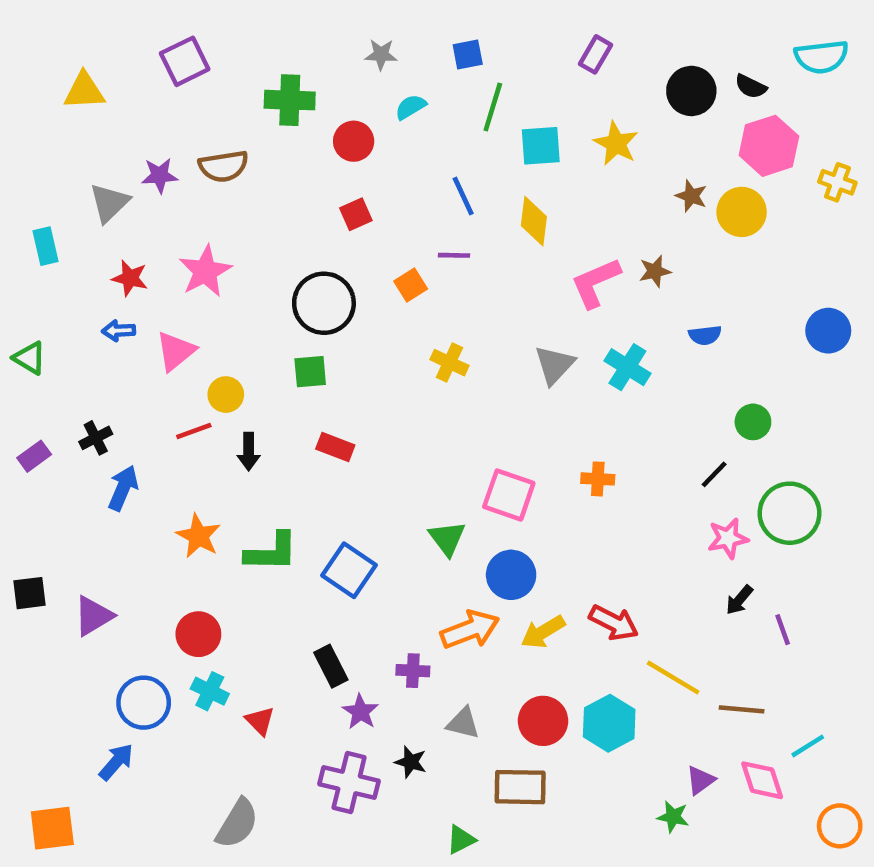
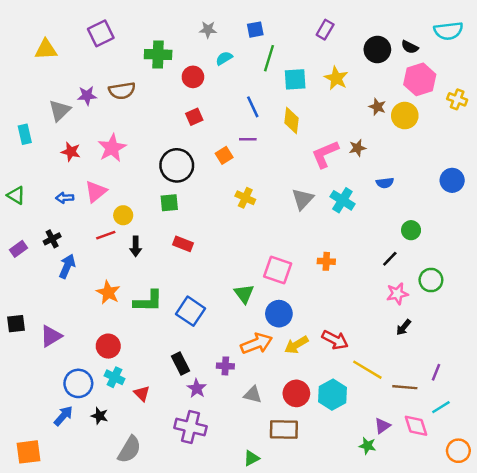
blue arrow: (119, 331) -> (65, 198), moved
green circle: (789, 513) -> (431, 280), size x0.7
purple line: (783, 630) -> (436, 372), moved, turned 42
black star: (411, 762) -> (100, 416), moved

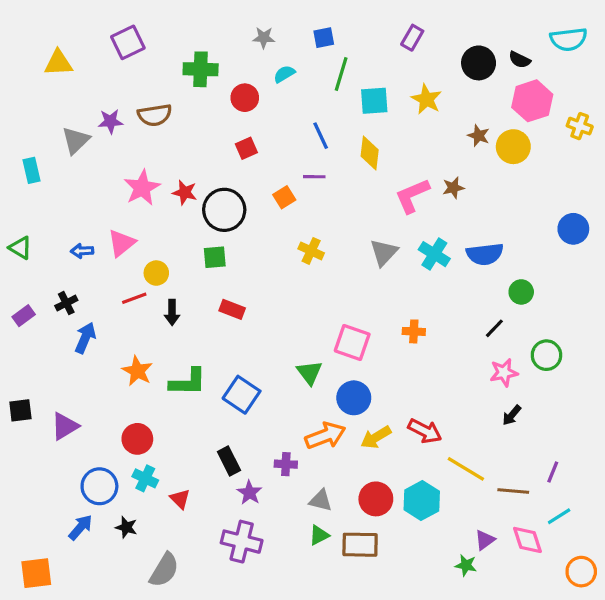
red star: (71, 152) -> (185, 192), moved
blue semicircle: (385, 183) -> (485, 254), moved, size x1.6
green triangle: (252, 458) -> (319, 535), moved

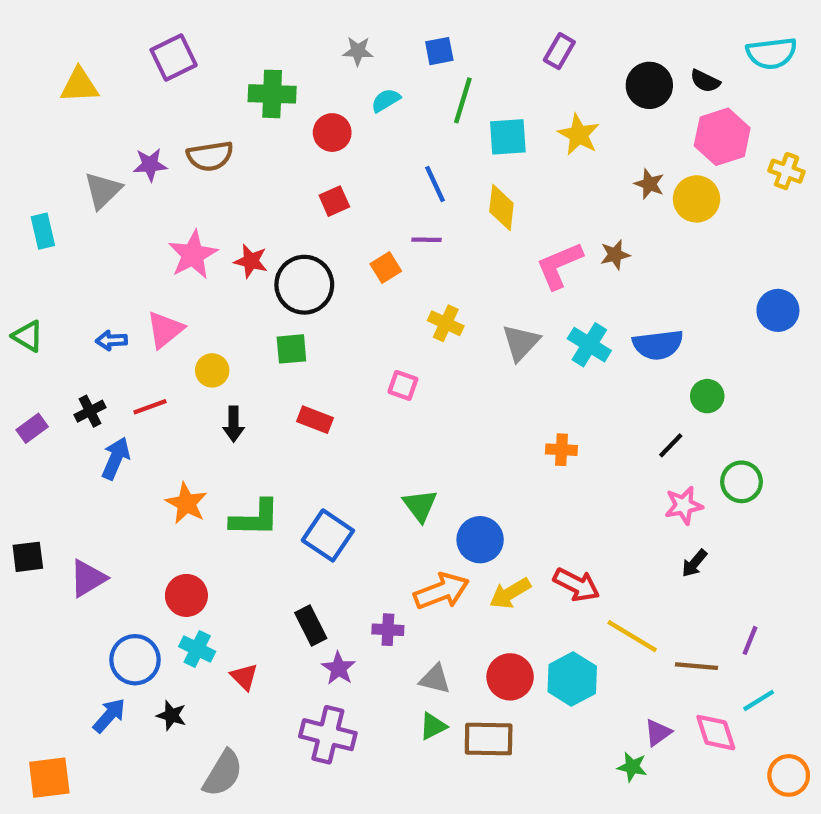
yellow cross: (311, 251) -> (446, 323), moved
red line: (134, 298) -> (150, 407), moved
pink square: (352, 343) -> (403, 385), moved, size x0.6

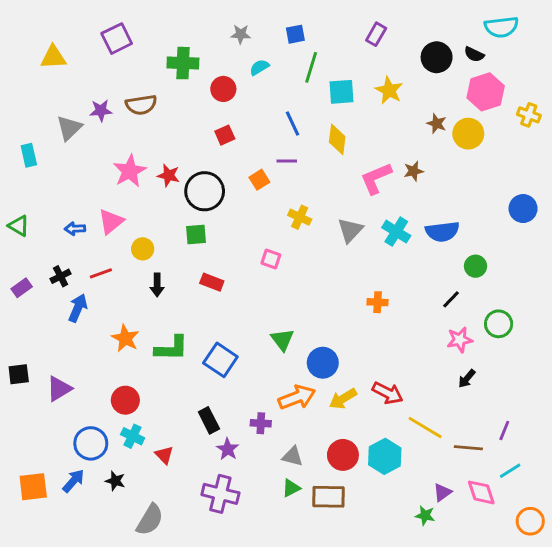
cyan semicircle: (772, 53) -> (501, 27), moved
orange square: (49, 778) -> (33, 487), moved

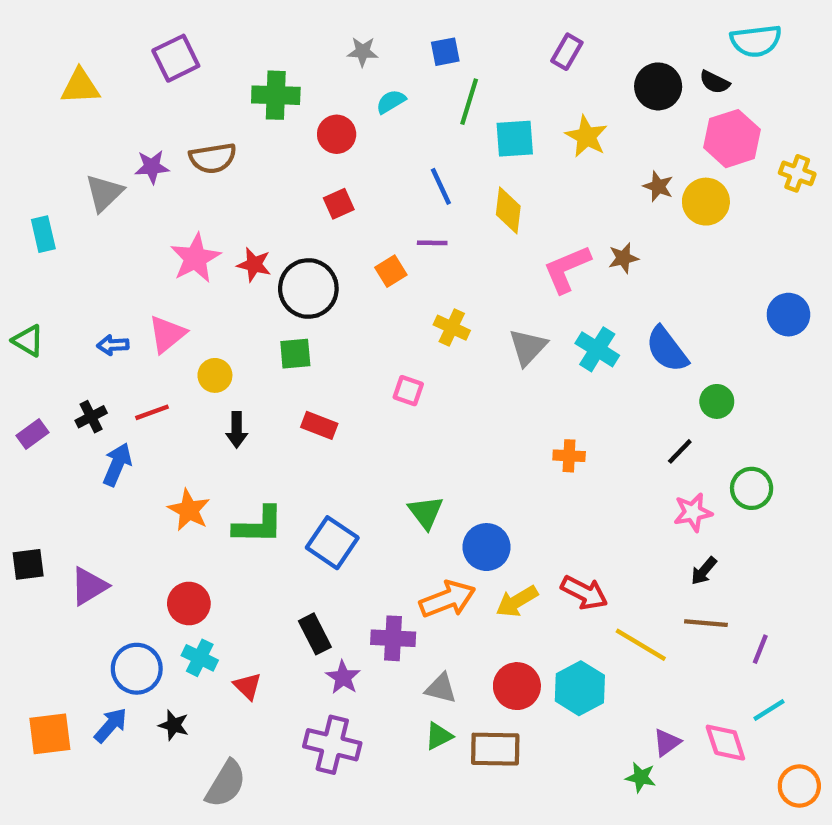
blue semicircle: (442, 232) -> (667, 349), turned 60
purple cross: (261, 423) -> (393, 638), size x1.4
brown line: (468, 448) -> (706, 623), moved

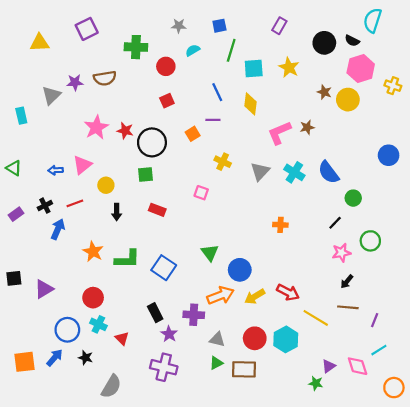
cyan semicircle: (756, 41) -> (372, 20), turned 115

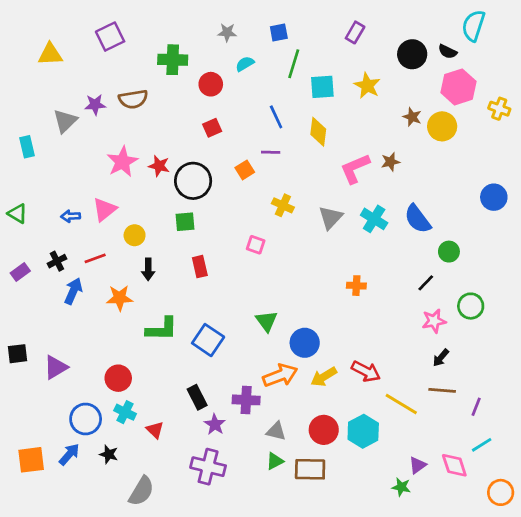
red rectangle: (157, 210) -> (200, 267), turned 56
orange star: (93, 252) -> (120, 298), moved, turned -30

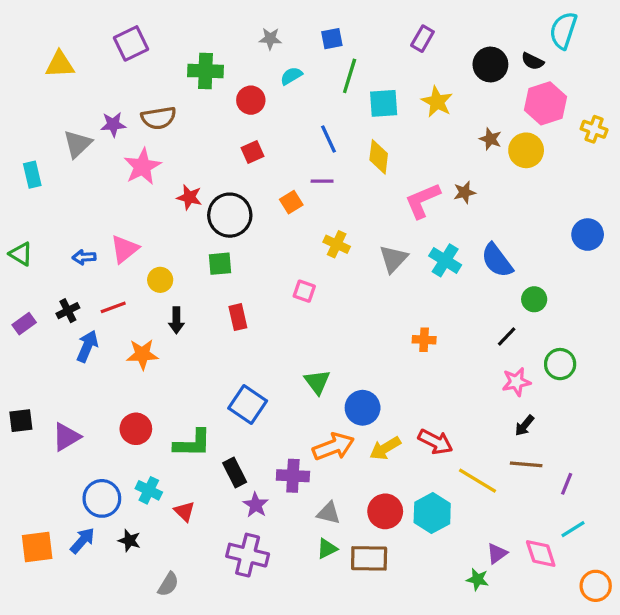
pink star: (122, 162) -> (142, 167), moved
green L-shape: (162, 329) -> (193, 443), moved
red circle: (118, 378) -> (136, 429), moved
gray semicircle: (141, 491) -> (168, 584), size x0.7

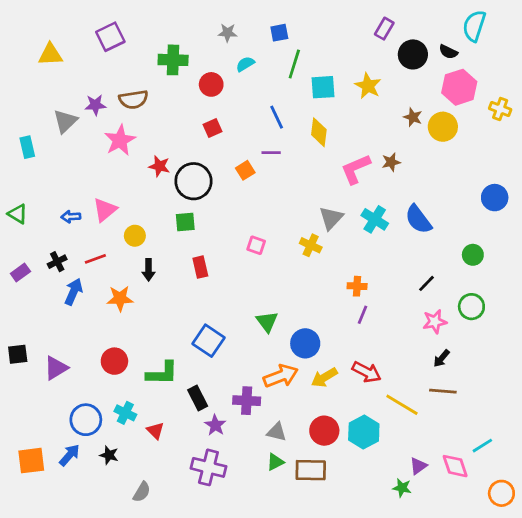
purple rectangle: (422, 39) -> (384, 29), moved
yellow cross: (337, 244) -> (311, 245), moved
green circle: (534, 299) -> (473, 255), moved
purple line: (567, 484) -> (362, 315), moved

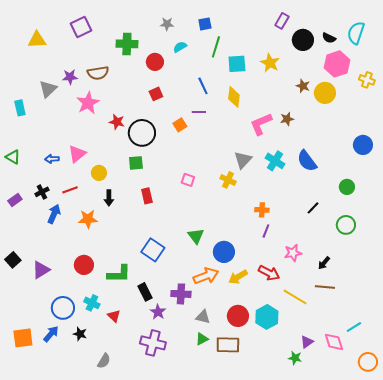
cyan semicircle: (474, 26) -> (356, 33), moved
pink star: (435, 322) -> (293, 253), moved
black square: (18, 354) -> (13, 260), turned -35

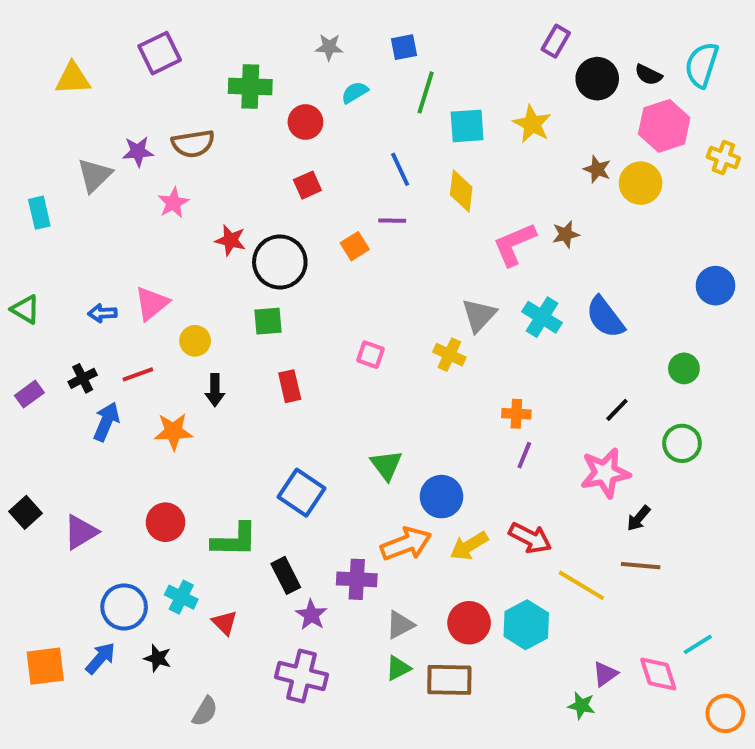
pink star: (88, 103) -> (173, 203), size x0.7
pink star: (293, 253) -> (605, 473), moved, size x1.4
gray triangle: (203, 317) -> (400, 625), turned -42

